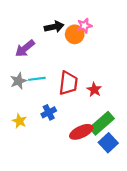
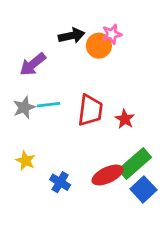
blue cross: (49, 112) -> (60, 182), moved, turned -32

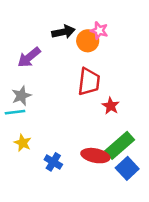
pink star: (112, 34) -> (99, 31), turned 30
cyan line: (49, 105) -> (15, 112), moved
red trapezoid: (90, 110) -> (89, 82), moved
red ellipse: (107, 175) -> (95, 156), turned 36

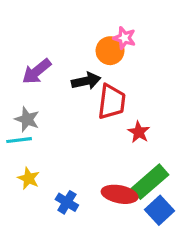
black arrow: (63, 32) -> (86, 81), moved
gray star: (21, 96) -> (27, 119), turned -30

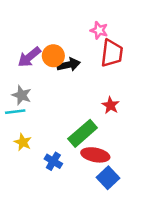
orange circle: (110, 51) -> (53, 56), moved
red trapezoid: (112, 102) -> (112, 53), moved
green rectangle: (150, 182) -> (83, 133), moved
blue square: (159, 210) -> (108, 178), moved

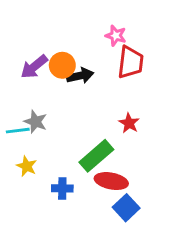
gray star: (22, 95) -> (36, 122), moved
blue cross: (53, 161) -> (62, 188), turned -30

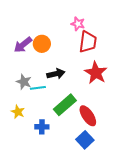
black arrow: (80, 76) -> (56, 74), moved
red star: (129, 123) -> (96, 73), moved, size x1.6
cyan line: (18, 131) -> (38, 88), moved
red ellipse: (111, 181) -> (88, 116), moved, turned 45

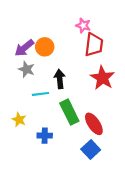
black arrow: (56, 74) -> (60, 79), turned -84
gray star: (24, 82) -> (27, 69), moved
green rectangle: (65, 105) -> (69, 112), turned -75

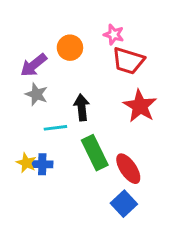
red trapezoid: (94, 45) -> (128, 61), turned 100
orange circle: (45, 47) -> (70, 48), moved
blue cross: (45, 136) -> (42, 164), moved

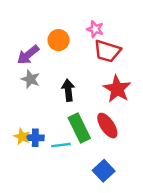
cyan line: (55, 128) -> (61, 145), moved
red ellipse: (128, 169) -> (107, 126), moved

